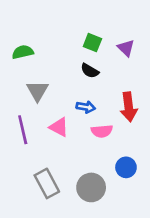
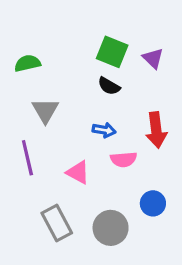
green square: (92, 43) -> (112, 52), size x1.4
pink triangle: (59, 127) -> (78, 172), moved

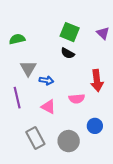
purple triangle: (153, 58) -> (103, 33), moved
blue arrow: (104, 130) -> (46, 80), moved

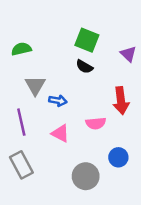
purple triangle: (103, 33) -> (128, 54), moved
gray rectangle: (35, 138) -> (21, 165), moved

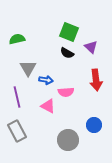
purple triangle: (128, 54) -> (91, 47), moved
pink semicircle: (96, 123) -> (66, 92), moved

